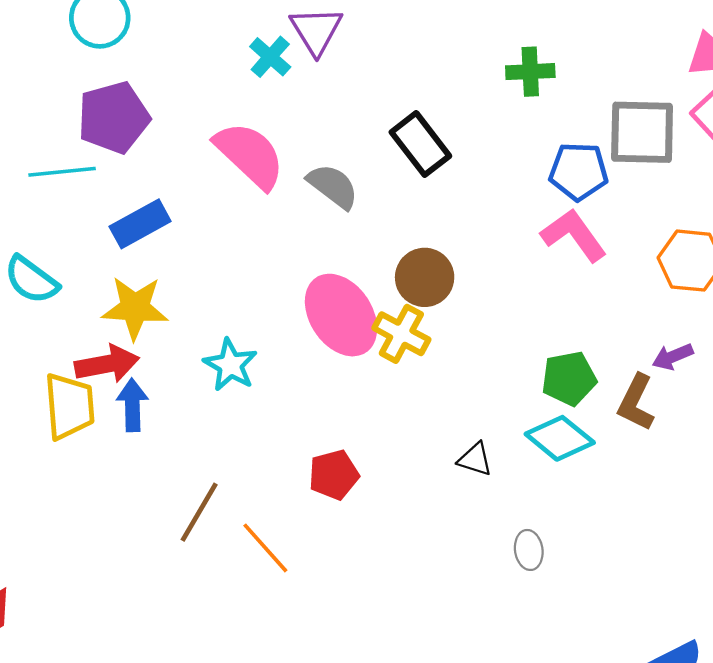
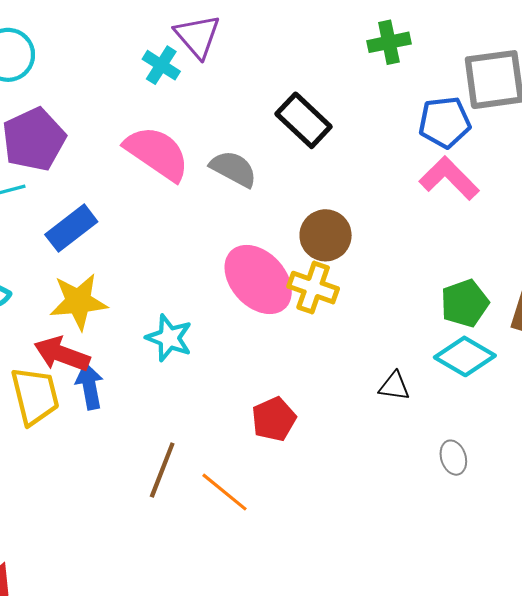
red arrow: (107, 364) -> (62, 354), turned -140

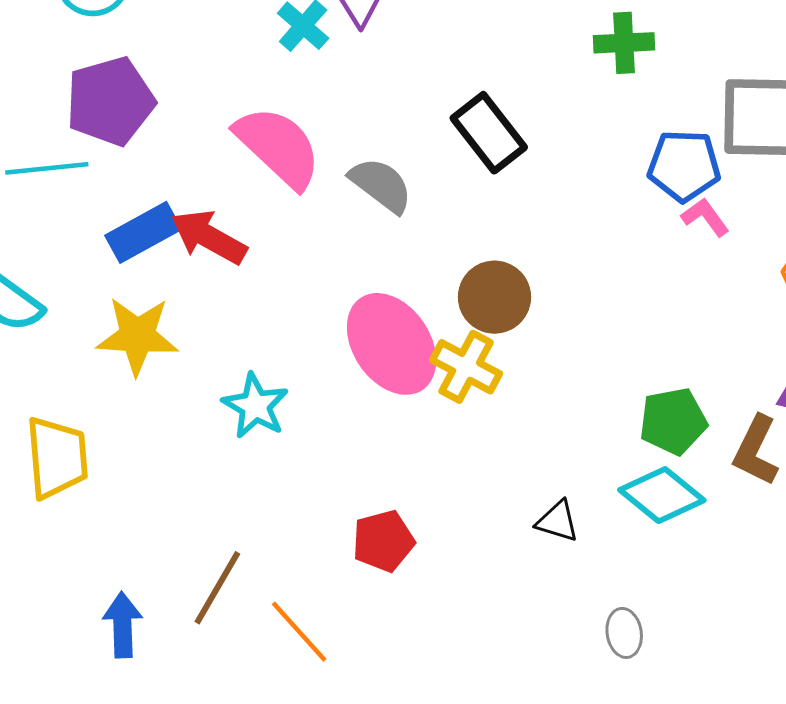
pink L-shape: (449, 178) -> (705, 217), moved, size x0.6
red arrow: (62, 354) -> (209, 237), moved
blue arrow: (90, 386) -> (122, 625), moved

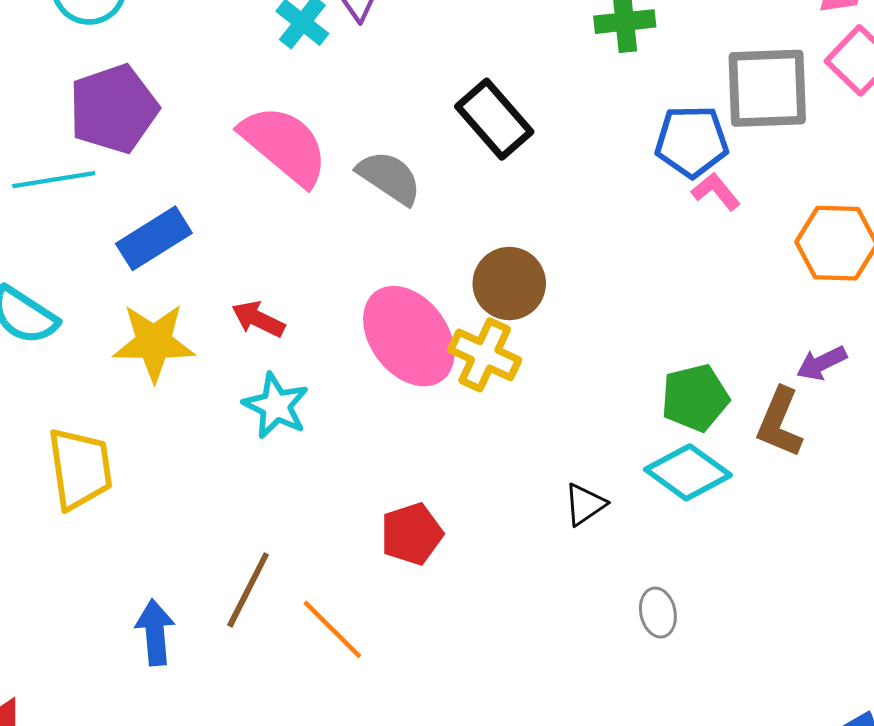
red arrow: (209, 237) -> (258, 319), moved, size x0.7
black triangle: (557, 521) -> (585, 504), turned -48

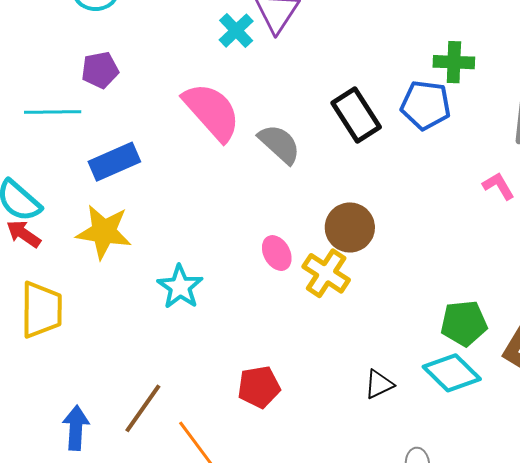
purple pentagon: (114, 109) -> (100, 70), size x0.6
blue pentagon: (692, 141) -> (426, 105), moved
red arrow: (258, 319) -> (24, 234), moved
pink ellipse: (409, 336) -> (277, 253), size x0.5

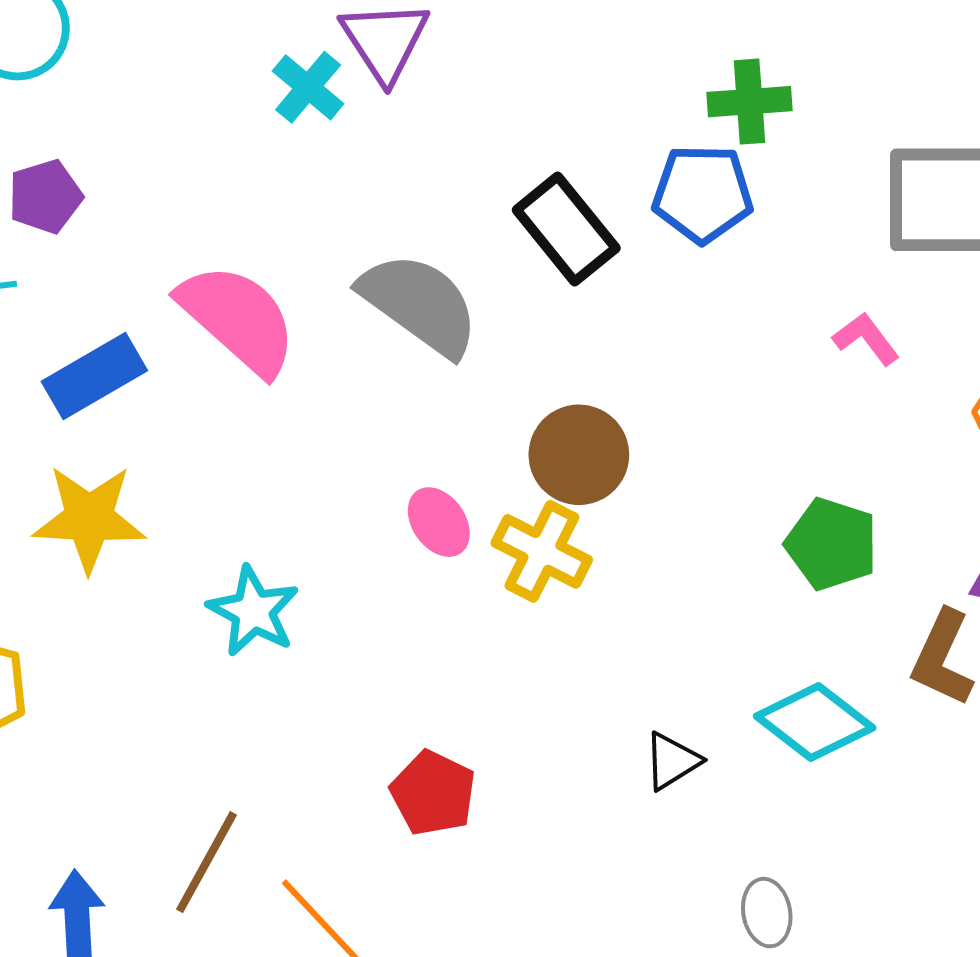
pink semicircle: (212, 112) -> (238, 319), moved
gray semicircle: (279, 144) -> (420, 304), size x1.4
green pentagon: (464, 323) -> (832, 544), moved, turned 30
red pentagon: (259, 387) -> (433, 793), turned -30

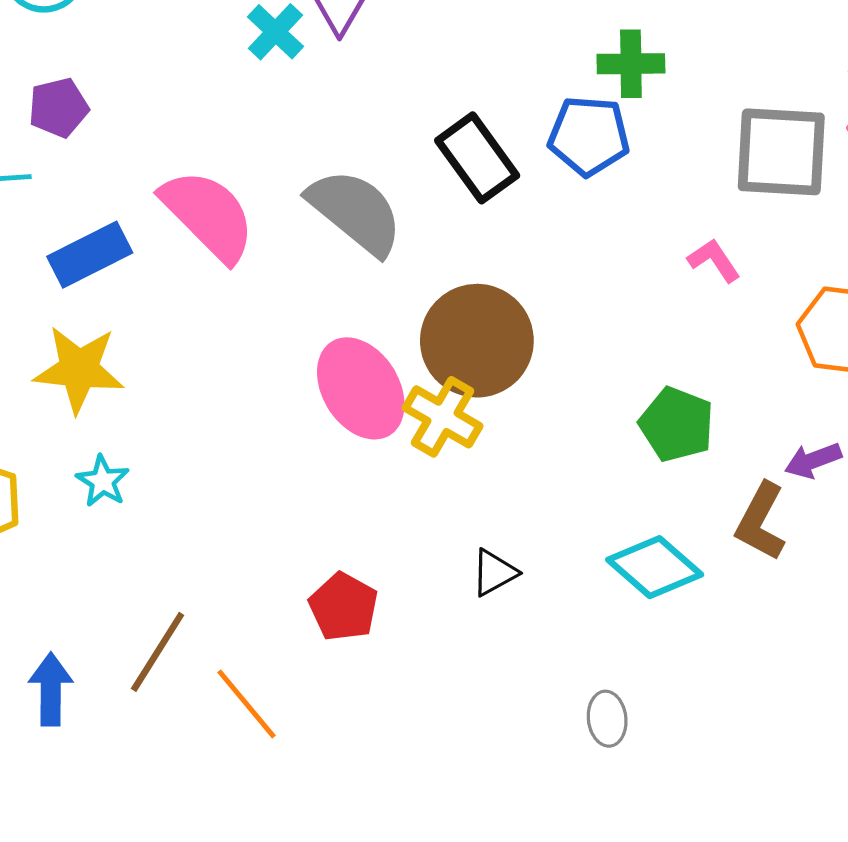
brown circle: (579, 455) -> (477, 341), size x1.4
pink ellipse: (439, 522) -> (361, 388), size x1.8
cyan star: (253, 611) -> (103, 481), moved, size x0.7
black triangle: (672, 761) -> (494, 573), moved

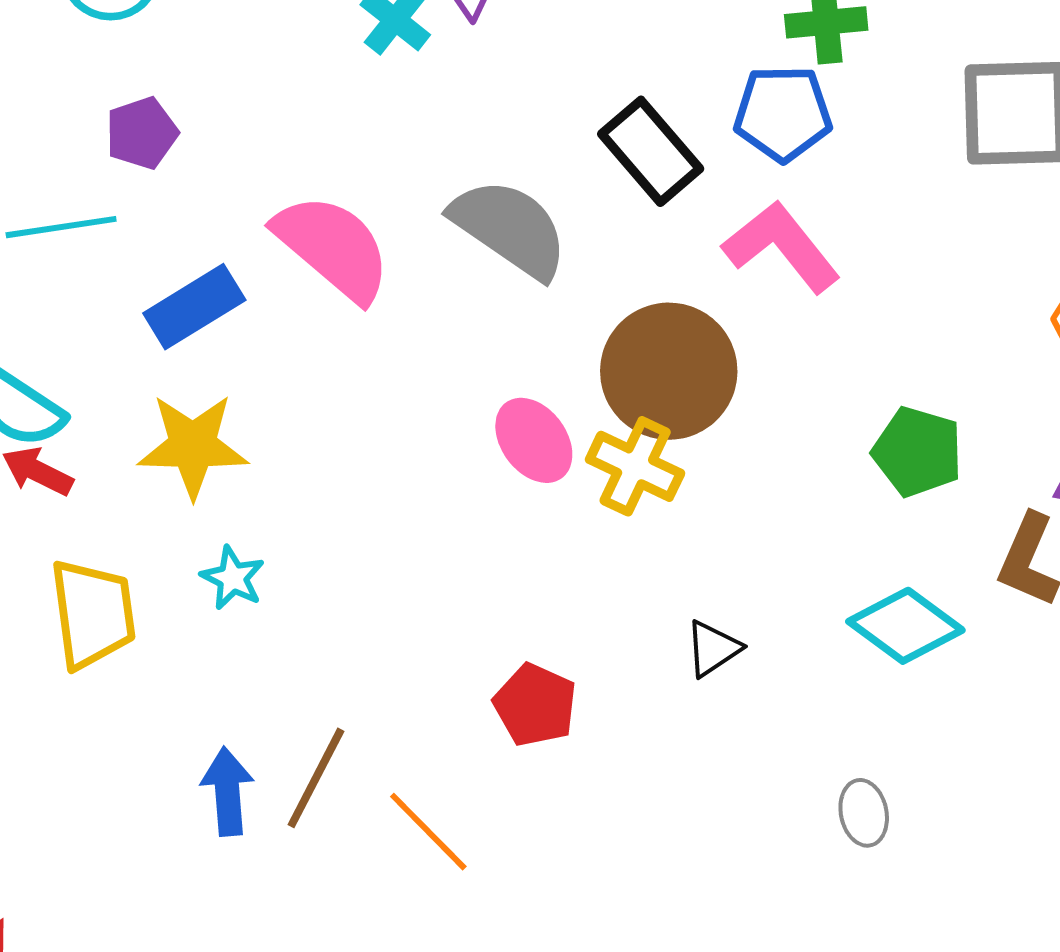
pink L-shape: (714, 260) -> (782, 247), moved, size x1.8
pink ellipse: (361, 388) -> (534, 440), size x0.7
blue arrow: (51, 689) -> (227, 791), moved

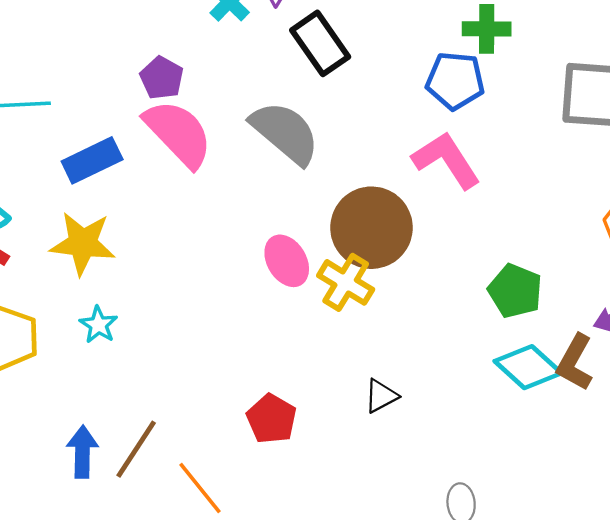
purple pentagon: (142, 133) -> (162, 78), moved, turned -30
black rectangle: (651, 151) -> (320, 43), moved
cyan diamond: (905, 626) -> (528, 367), moved

